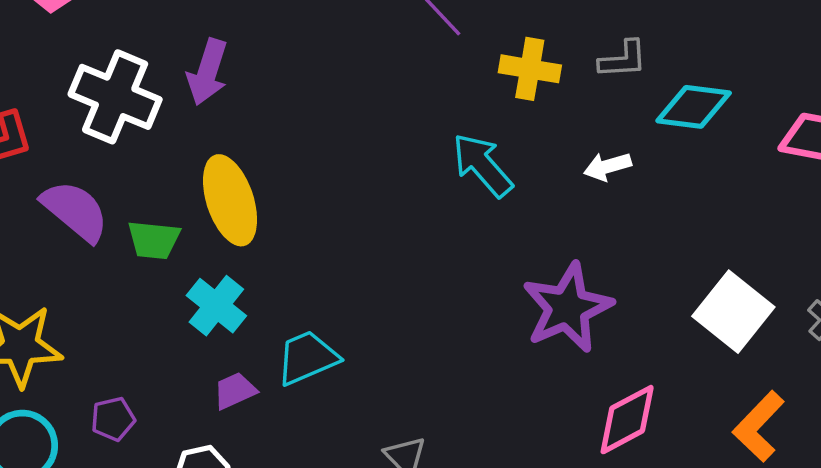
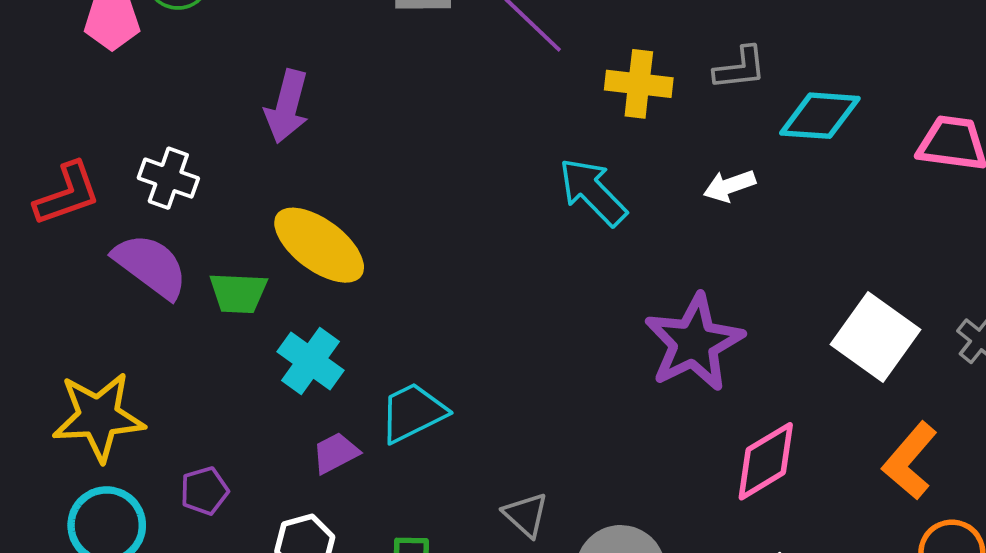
white cross: (115, 97) -> (168, 178), moved, size x0.6
yellow ellipse: (230, 200) -> (319, 245), turned -32

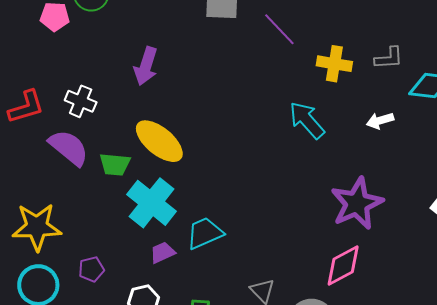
cyan cross: (310, 361) -> (152, 203), size x1.4
pink diamond: (766, 461) -> (343, 266), moved

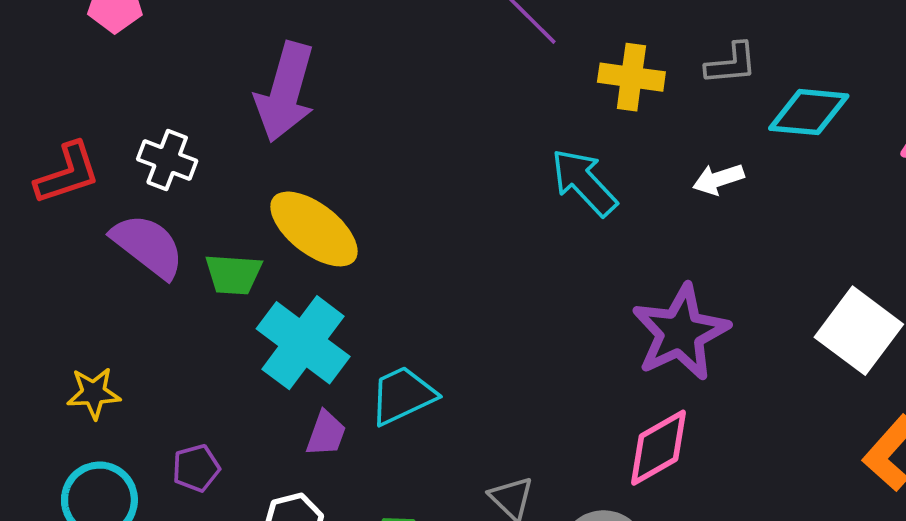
purple arrow: (146, 66) -> (285, 92), size x1.4
yellow star: (37, 227) -> (94, 393), size x0.6
purple trapezoid: (163, 253) -> (326, 434), turned 136

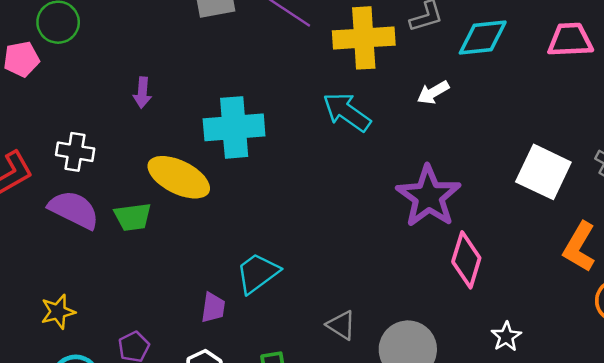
yellow cross: (631, 77) -> (364, 38), size x1.4
purple arrow: (285, 92) -> (142, 93), size x0.5
cyan cross: (303, 343) -> (234, 127), moved, turned -30
pink diamond: (658, 448) -> (466, 260), moved, turned -32

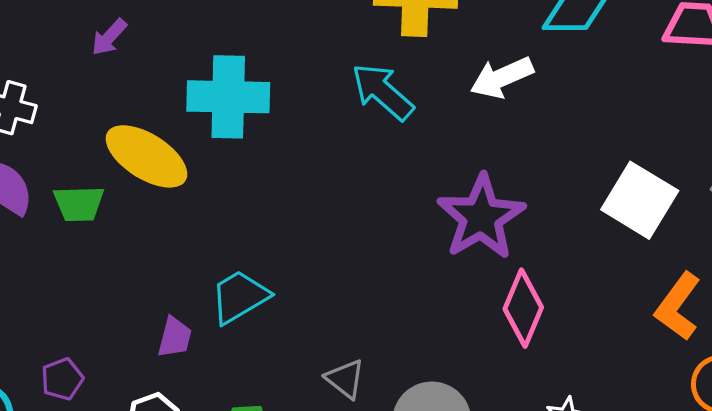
purple arrow: (142, 93) -> (109, 37), turned 32
white arrow: (433, 93) -> (502, 78), size x1.4

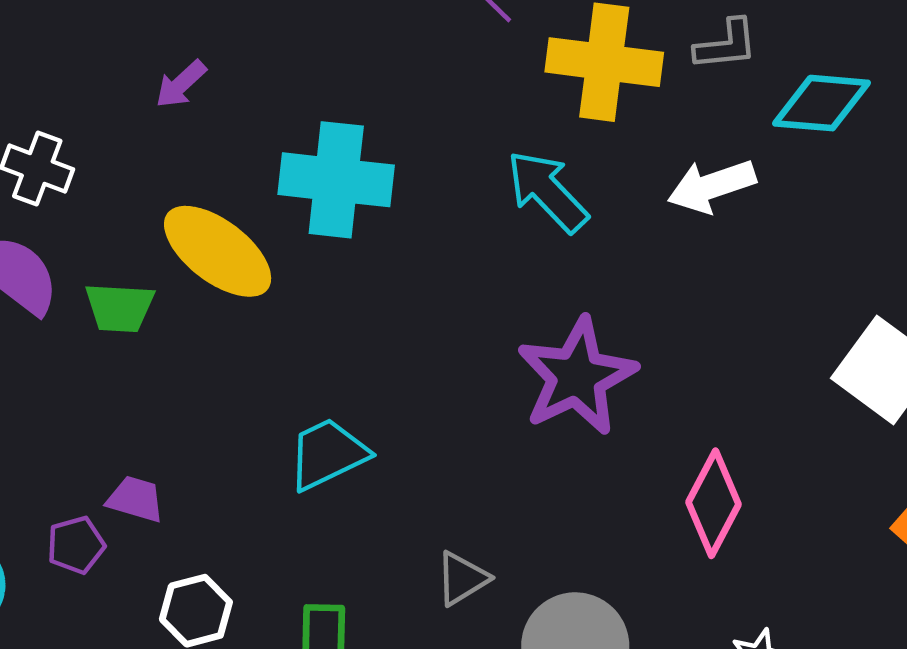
purple star: (481, 217) -> (577, 376), moved
purple trapezoid: (175, 337) -> (135, 499), moved, turned -93
gray triangle: (345, 379) -> (462, 579), turned 45

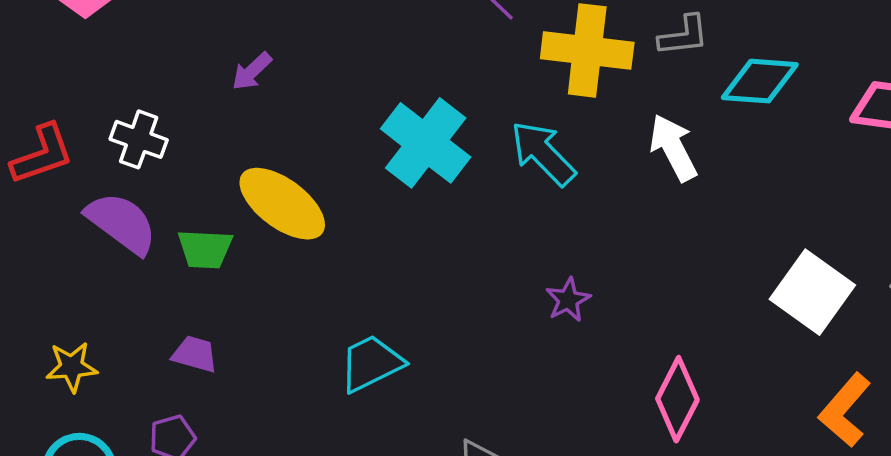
cyan cross: (336, 180) -> (426, 143), moved, turned 32
white arrow: (712, 186) -> (673, 148), turned 82
purple star: (577, 376) -> (568, 300), size x0.5
purple trapezoid: (135, 499) -> (195, 354), moved

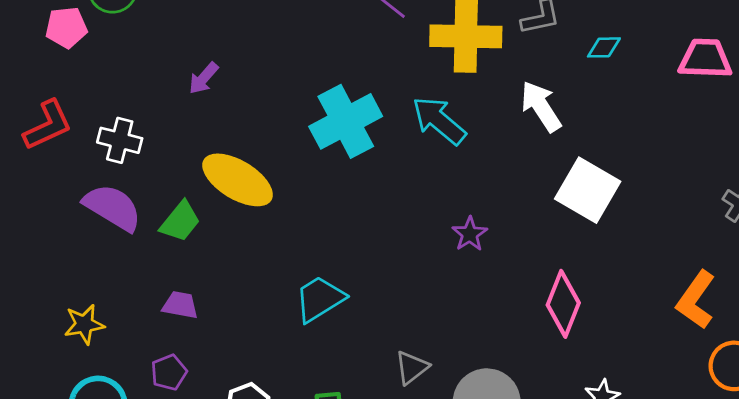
cyan diamond: (760, 81) -> (604, 47), size x0.6
cyan cross: (426, 143) -> (346, 121), turned 30
red L-shape: (42, 154) -> (48, 125), moved
green trapezoid: (205, 249) -> (180, 222), turned -48
white square: (812, 292) -> (588, 190), moved

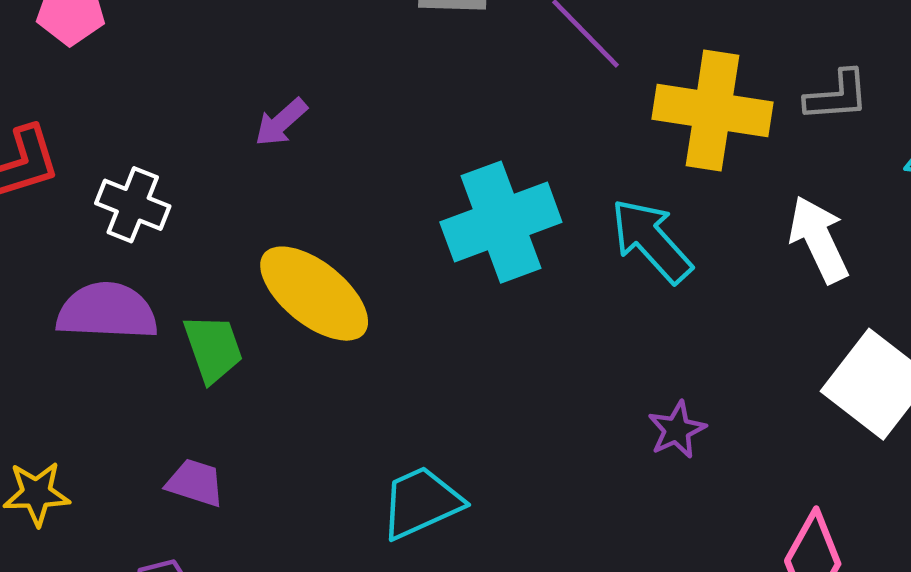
purple semicircle: (113, 207) -> (107, 311), turned -36
green trapezoid: (180, 222) -> (213, 348), turned -66

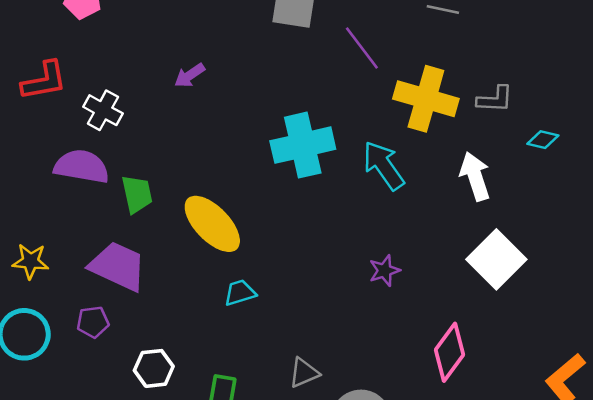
yellow ellipse: (314, 294) -> (212, 224), moved
purple trapezoid: (195, 483) -> (118, 266), size x1.8
cyan trapezoid: (421, 503) -> (240, 293), size x0.7

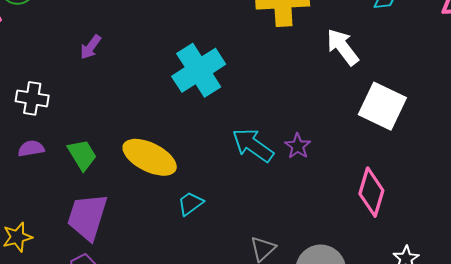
cyan arrow: (384, 166) -> (253, 145), moved
purple semicircle: (82, 167) -> (31, 149), size x0.6
purple trapezoid: (118, 266) -> (87, 217), turned -78

